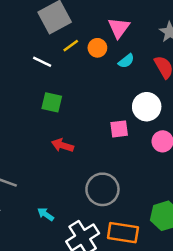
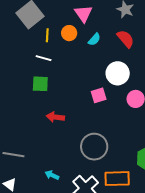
yellow line: (71, 46) -> (47, 35), turned -40
white line: (42, 62) -> (44, 58), moved

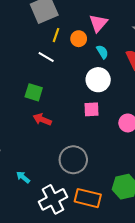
cyan semicircle: (94, 39) -> (102, 52), turned -88
white circle: (118, 73) -> (98, 80), moved
green square: (40, 84) -> (34, 92), moved

